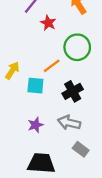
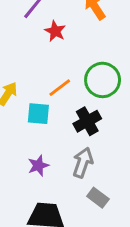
green circle: (77, 47) -> (103, 80), moved
gray arrow: (69, 123) -> (83, 162), turned 95

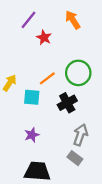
gray arrow: (83, 162) -> (80, 135), moved

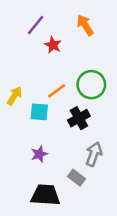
gray rectangle: (75, 158) -> (76, 178), moved

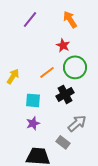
red star: (53, 45) -> (63, 45), moved
cyan square: (39, 112) -> (33, 100), moved
gray arrow: (94, 154) -> (77, 123), turned 30

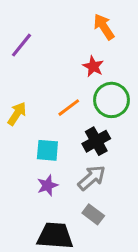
purple line: (30, 19) -> (22, 45), moved
gray arrow: (77, 123) -> (92, 178), moved

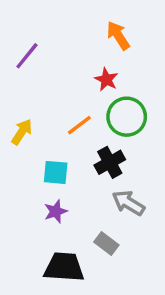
gray arrow: (92, 178) -> (128, 203), moved, turned -108

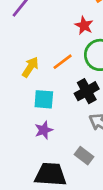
yellow arrow: (22, 132) -> (30, 67), moved

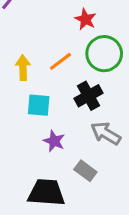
yellow arrow: (30, 67) -> (23, 68), turned -35
purple star: (44, 130) -> (54, 141), moved, turned -30

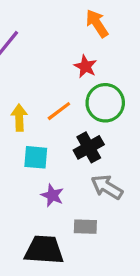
gray rectangle: (85, 171) -> (85, 227), turned -35

